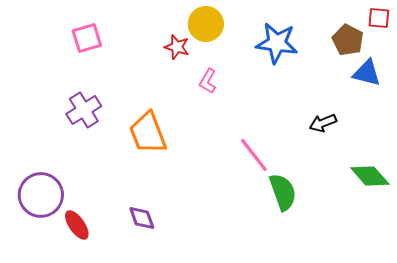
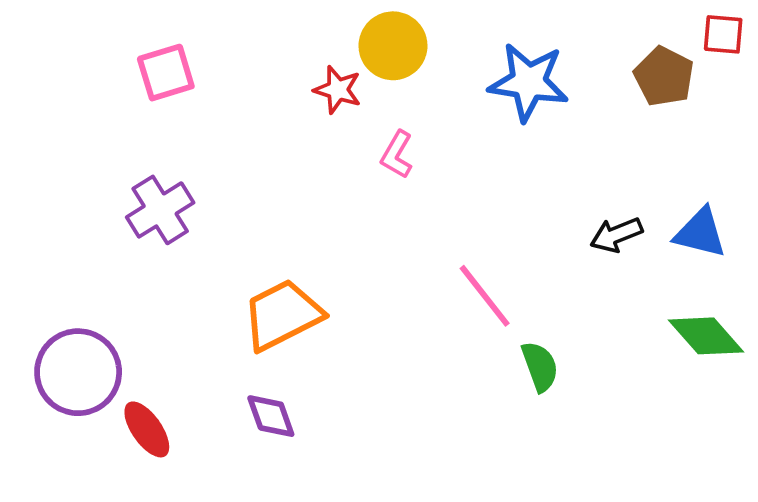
blue triangle: (367, 73) -> (700, 233), moved
orange trapezoid: (148, 133) -> (282, 315), moved, turned 84
green semicircle: (283, 192) -> (540, 366), size x0.7

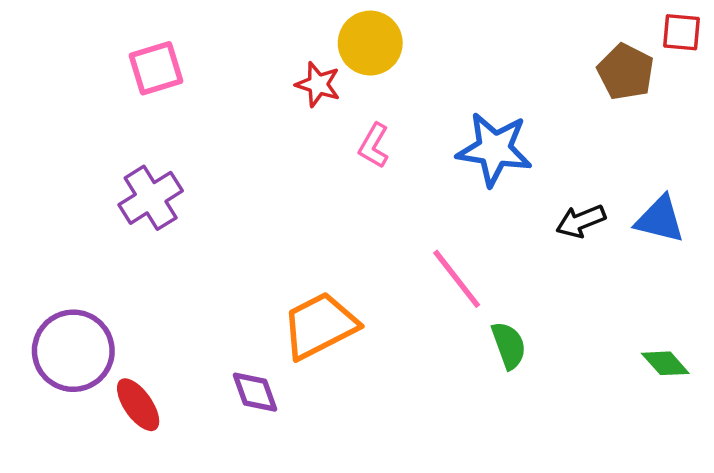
blue star: (529, 82) -> (494, 149), moved
orange trapezoid: (282, 315) -> (320, 326), moved
green diamond: (706, 336) -> (665, 363), moved, size x0.7

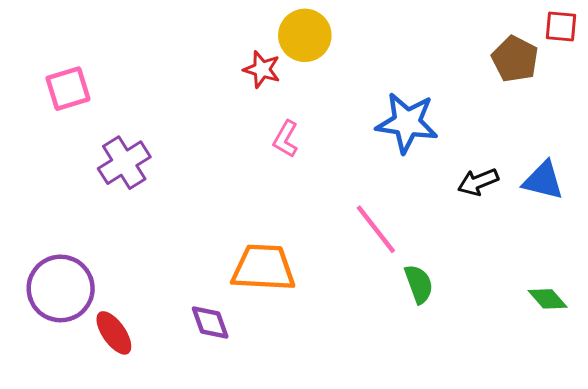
pink square: (156, 68) -> (68, 89), moved
pink L-shape: (374, 146) -> (286, 139), moved
orange trapezoid: (320, 326) -> (263, 268), turned 30

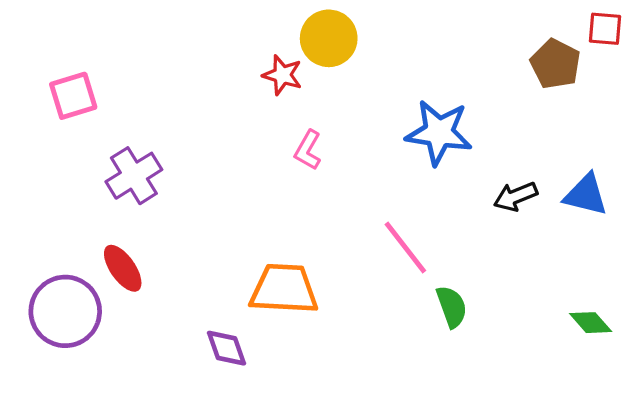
red ellipse: (114, 333) -> (123, 268), moved

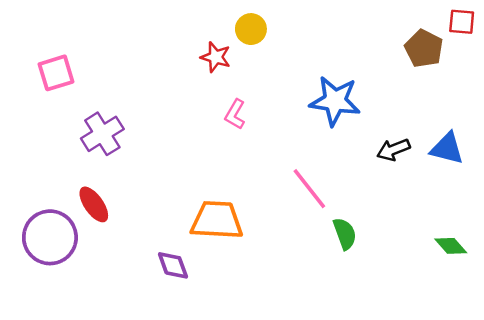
yellow circle: (329, 38) -> (251, 29), size x0.7

